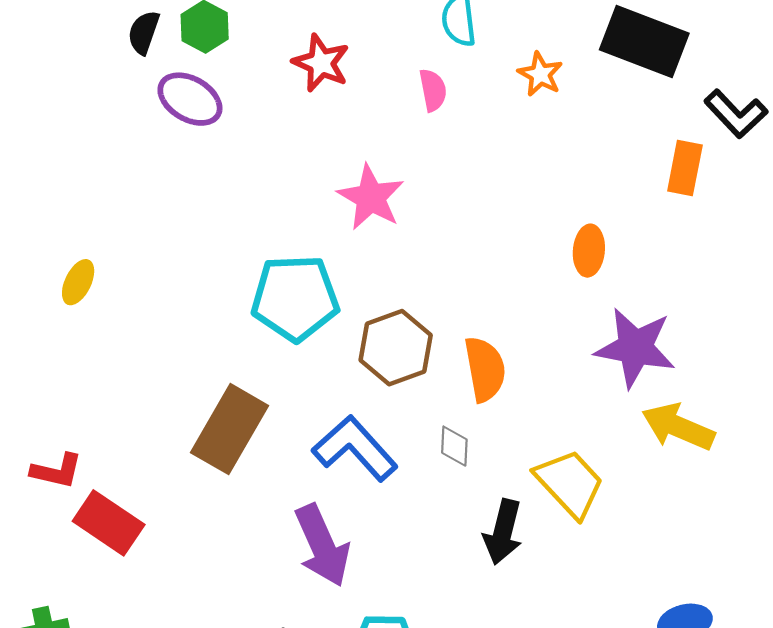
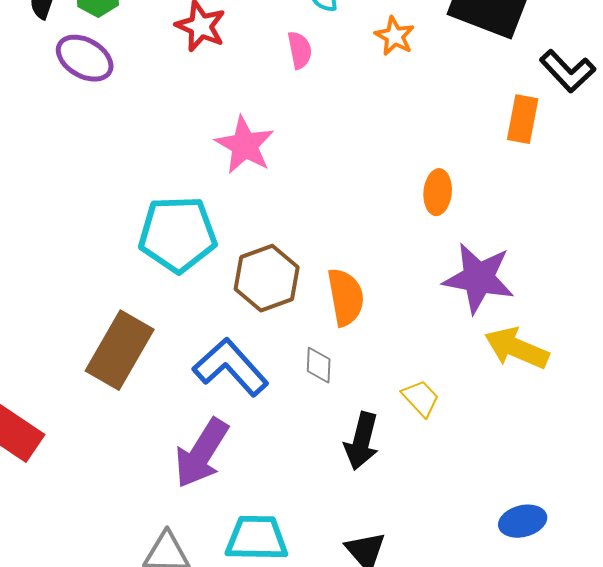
yellow trapezoid: (570, 483) -> (421, 398), size x0.6
purple arrow: (322, 545) -> (202, 453), turned 56

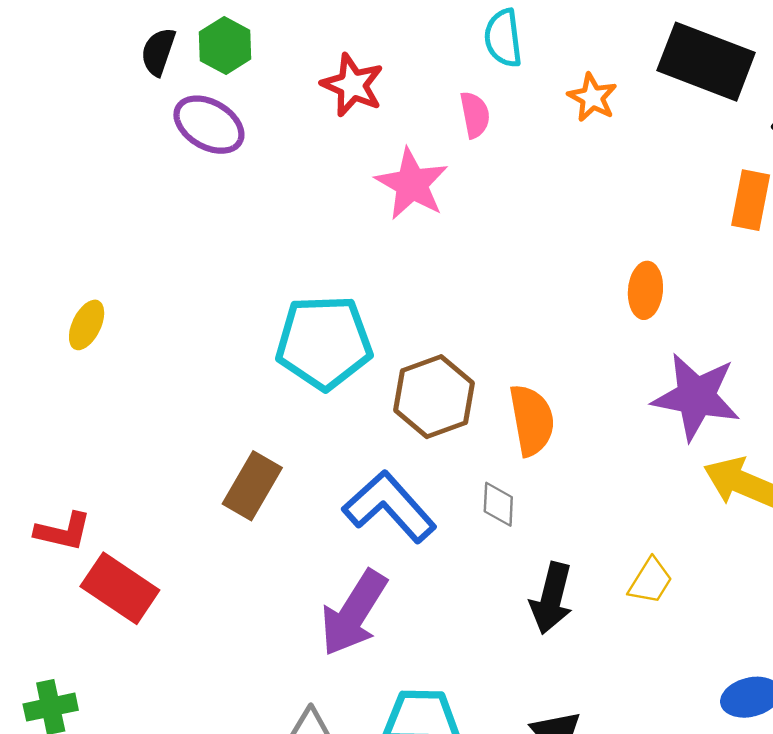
pink star: (245, 145) -> (412, 184), moved
brown rectangle: (120, 350) -> (252, 486), size x0.7
yellow trapezoid: (421, 398) -> (650, 581), moved, turned 75

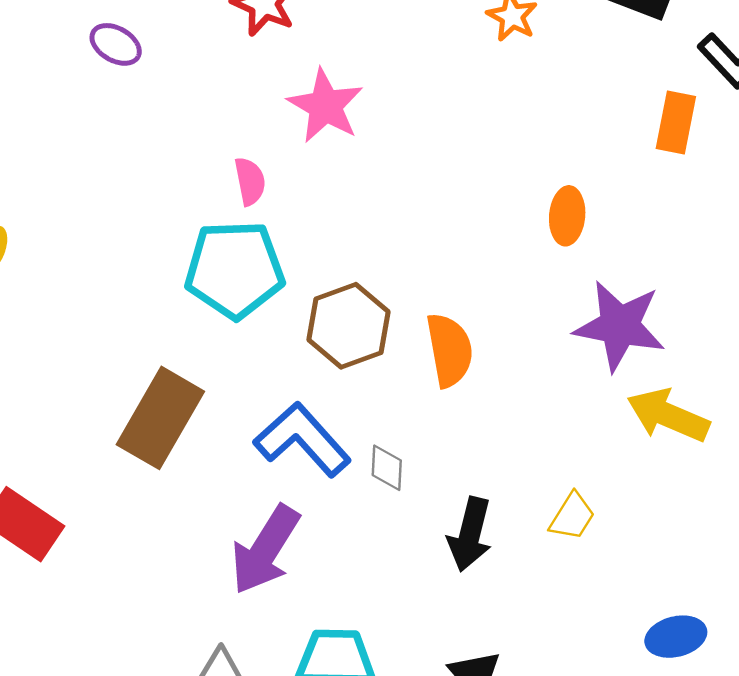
pink semicircle: (475, 115) -> (250, 181), moved
purple ellipse: (209, 125) -> (116, 44), size x0.7
brown rectangle: (252, 486) -> (160, 418), size x1.4
gray diamond: (498, 504) -> (387, 468), moved

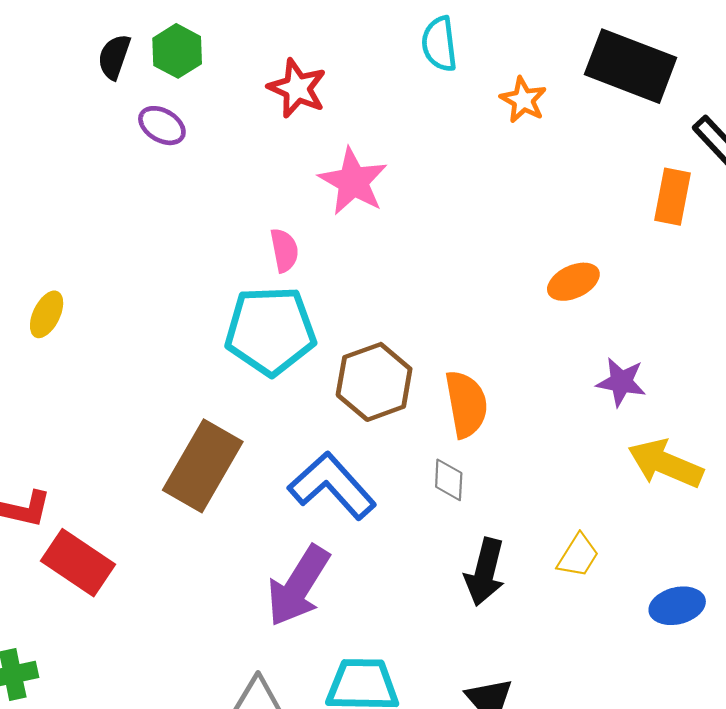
orange ellipse: (567, 216) -> (573, 282), turned 60
purple star: (620, 326) -> (621, 382), size x0.6
gray diamond: (387, 468) -> (449, 480), moved
blue ellipse: (676, 637) -> (677, 606), moved

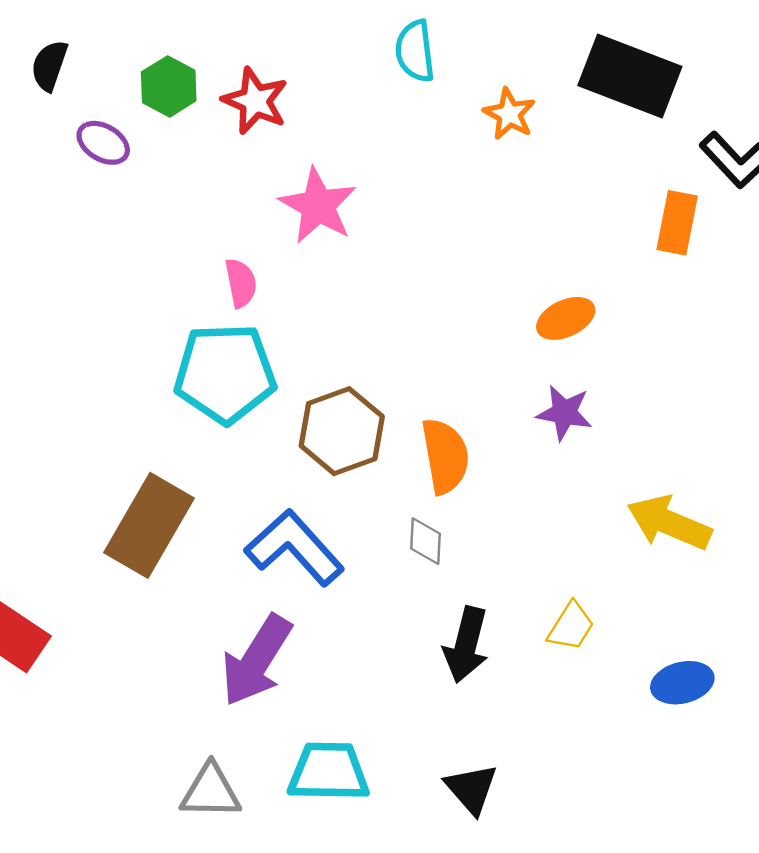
green hexagon: (177, 51) -> (169, 86), moved
purple star: (621, 382) -> (564, 413), moved

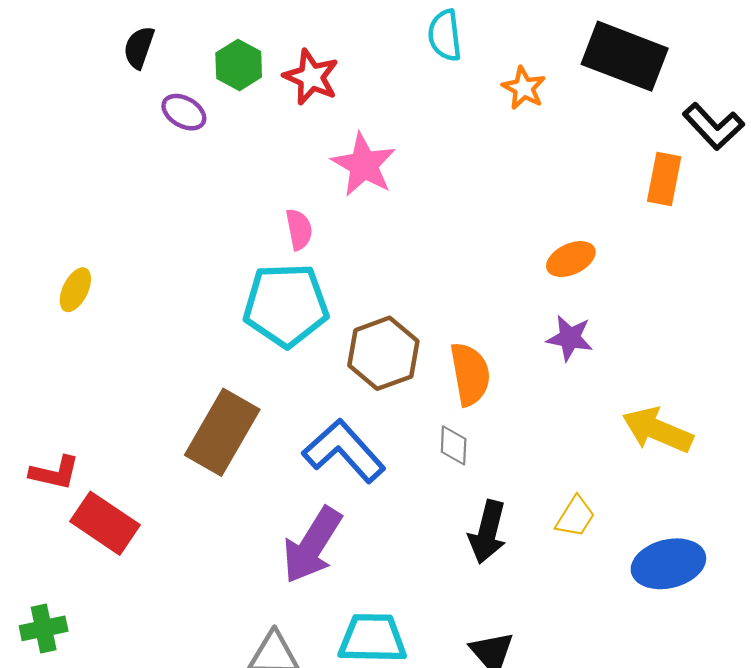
blue ellipse: (682, 683) -> (668, 564), size x1.4

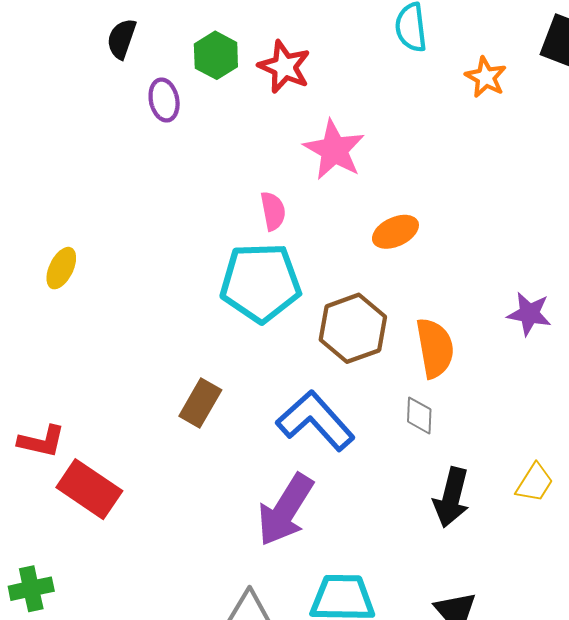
purple ellipse: (184, 112) -> (164, 100), turned 48
orange ellipse: (571, 259) -> (395, 232), moved
brown rectangle: (222, 432) -> (200, 403), size x0.6

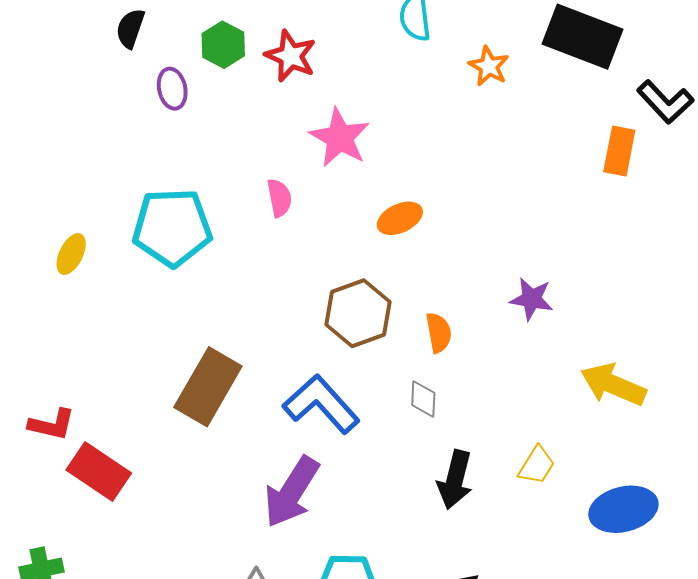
cyan pentagon: (261, 283) -> (172, 227), moved
orange semicircle: (435, 348) -> (439, 333), size x0.7
brown rectangle: (200, 403) -> (208, 387), size x1.6

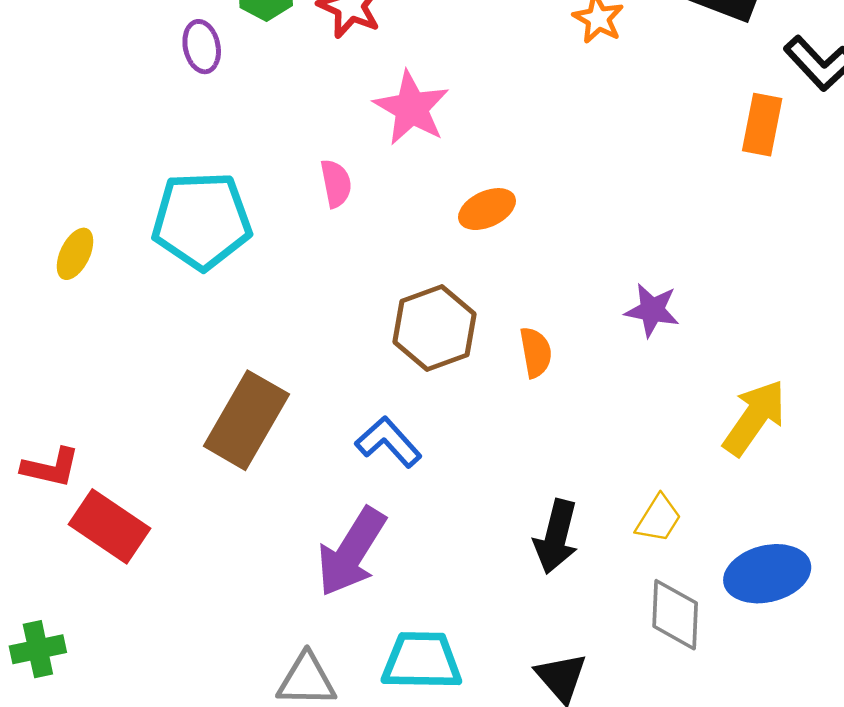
yellow arrow: (613, 385) -> (754, 418), turned 102
gray diamond: (423, 399) -> (675, 615), moved, size x1.5
blue L-shape: (321, 404) -> (388, 442), size x0.7

